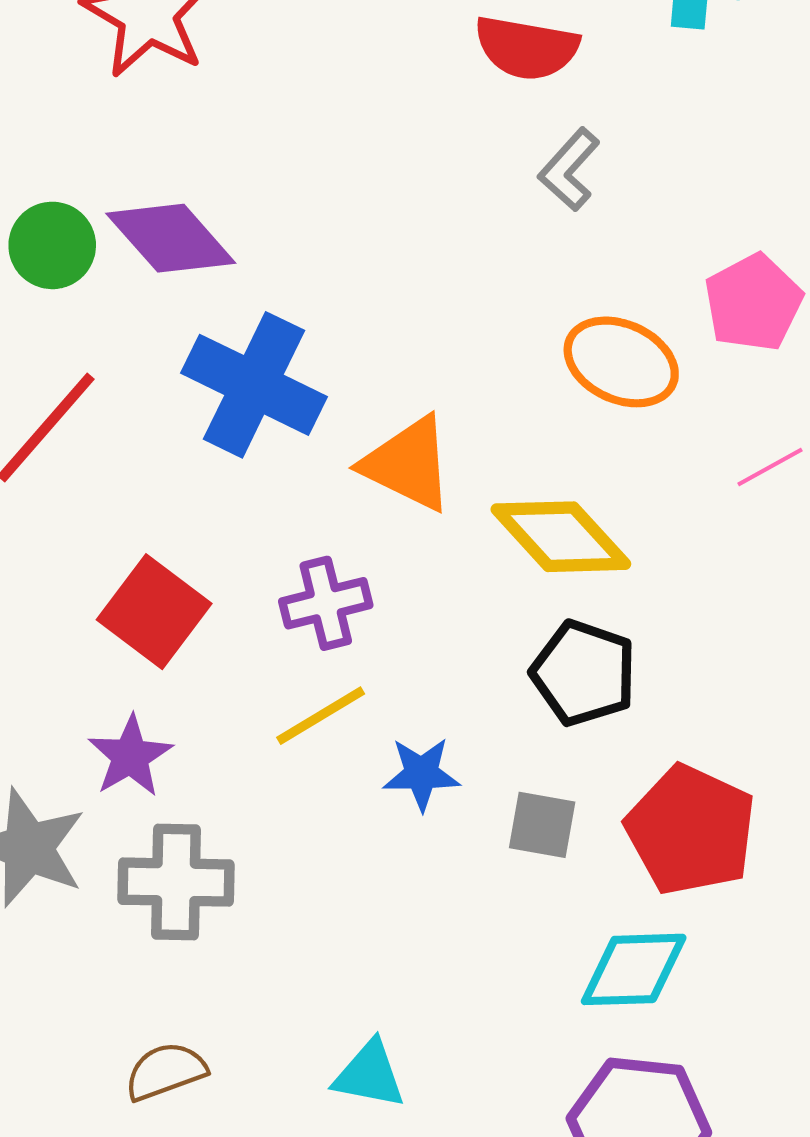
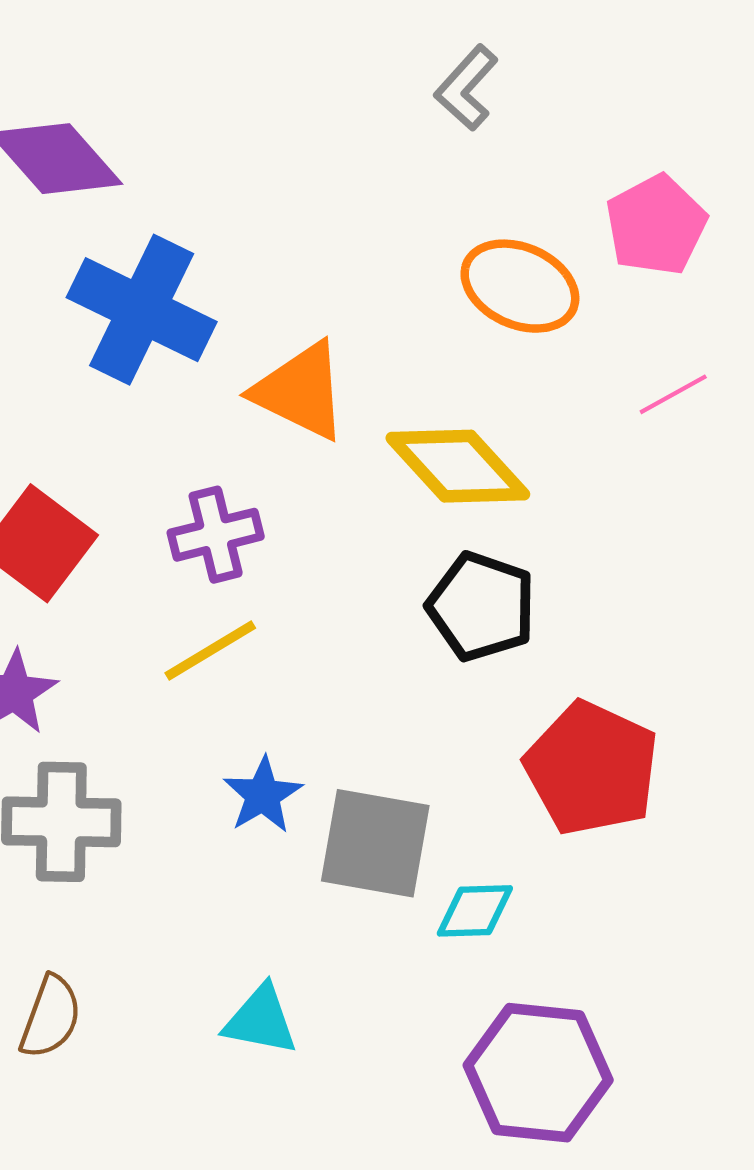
blue star: (421, 774) -> (263, 795), moved, turned -30
gray square: (542, 825) -> (375, 843), moved, size x1.6
cyan diamond: (634, 969) -> (475, 911), moved, size x0.7
brown semicircle: (166, 1071) -> (51, 1017), turned 130

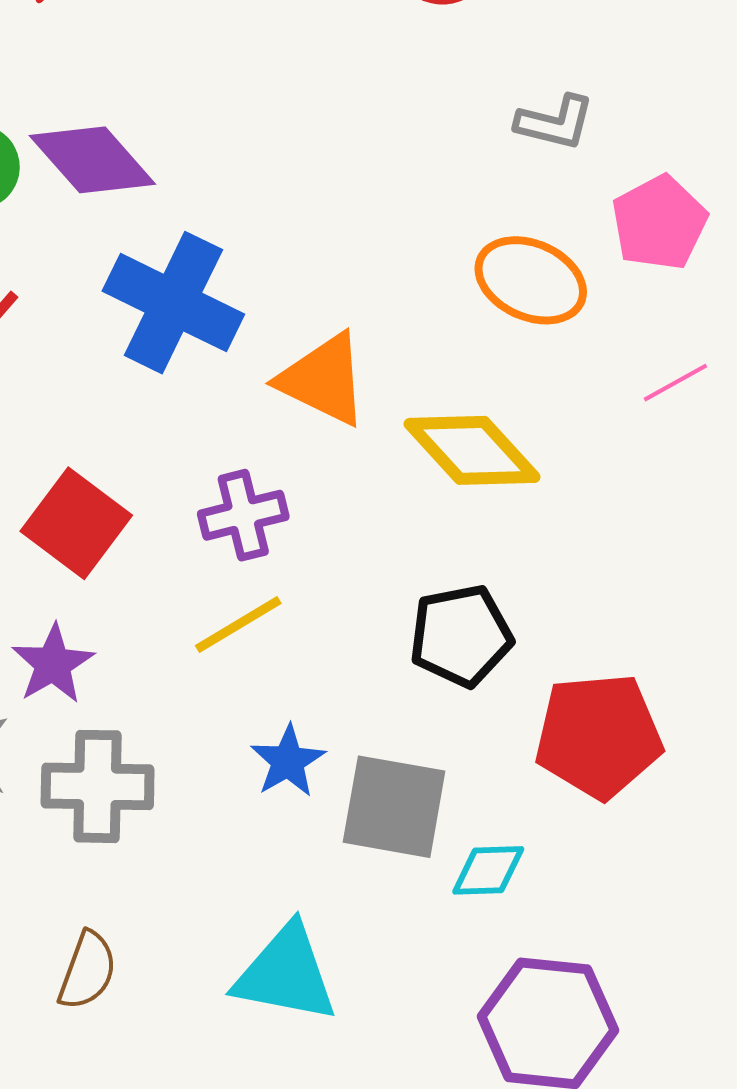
gray L-shape: (466, 88) -> (555, 122), moved, turned -118
black pentagon: (481, 606) -> (461, 636), moved, turned -30
red pentagon: (592, 768) -> (599, 736), turned -30
cyan triangle: (261, 1020) -> (286, 974), size x1.5

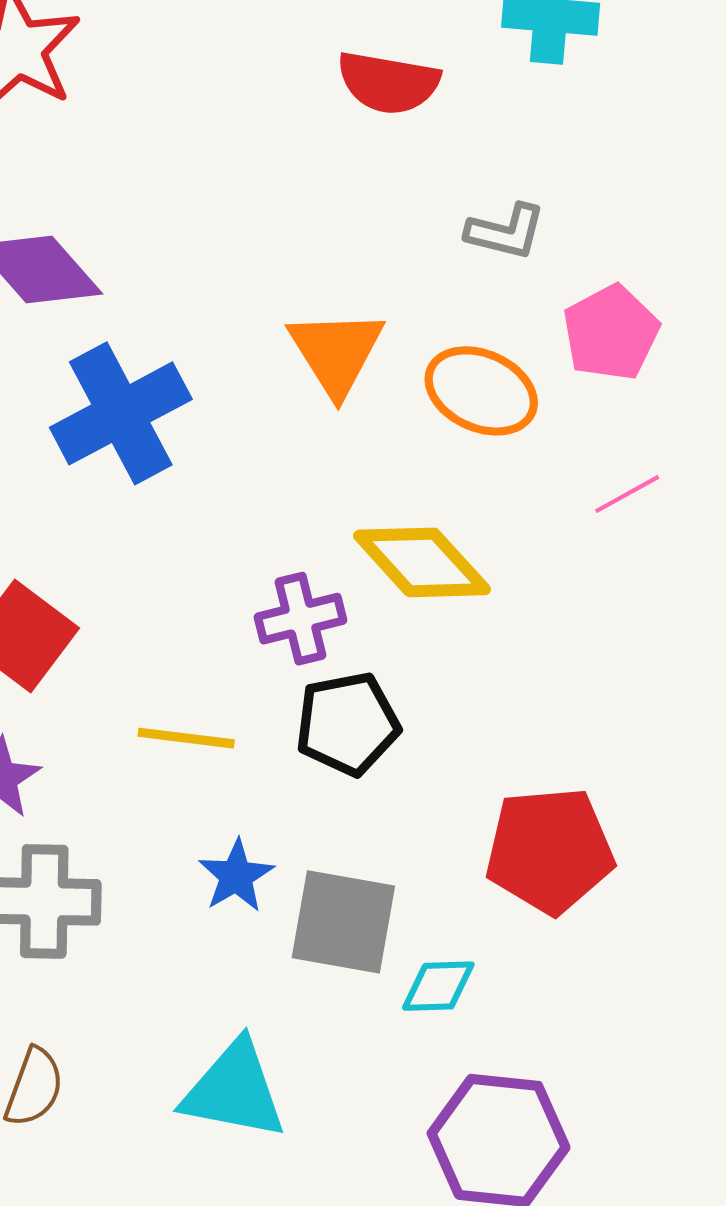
blue cross: (173, 303) -> (121, 413), turned 36
orange triangle: (323, 380) -> (336, 352), moved, turned 32
purple cross: (243, 515) -> (300, 619), moved
yellow line: (238, 624) -> (186, 738), turned 38
black pentagon: (461, 636) -> (347, 724), moved

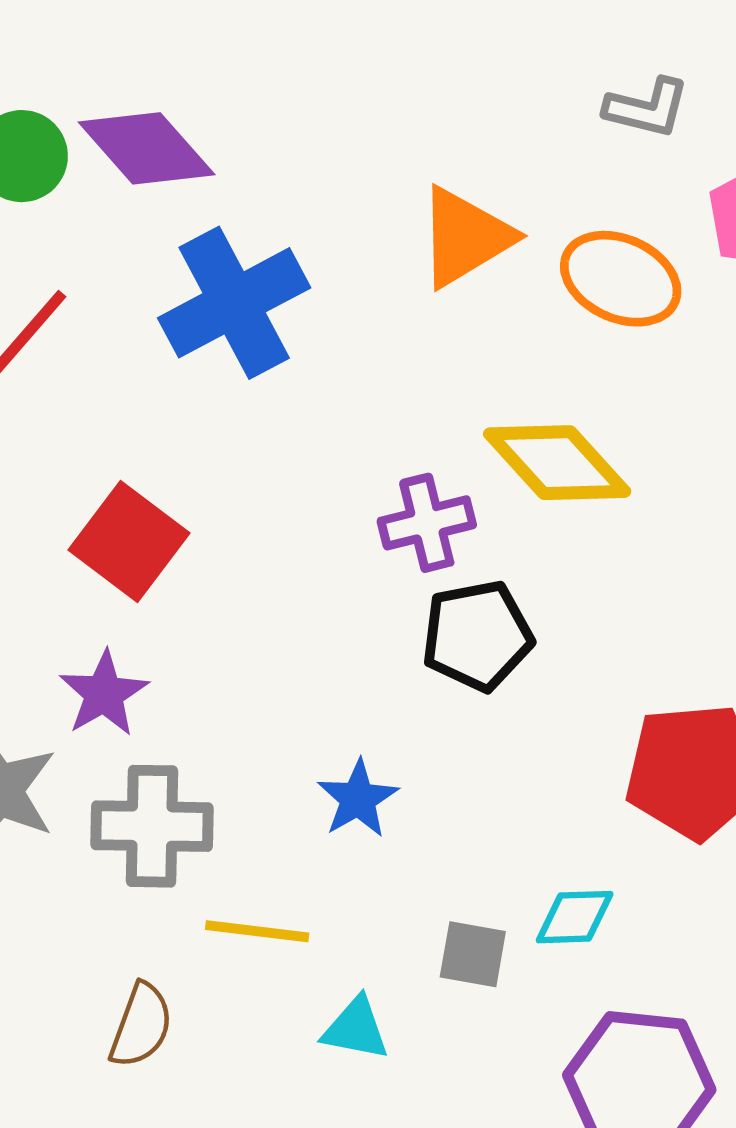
orange triangle: (336, 352) -> (465, 237), turned 31
yellow line: (186, 738) -> (257, 931), moved
gray square: (343, 922) -> (473, 954), moved, size x0.6
cyan triangle: (234, 1090) -> (356, 1029), size x0.6

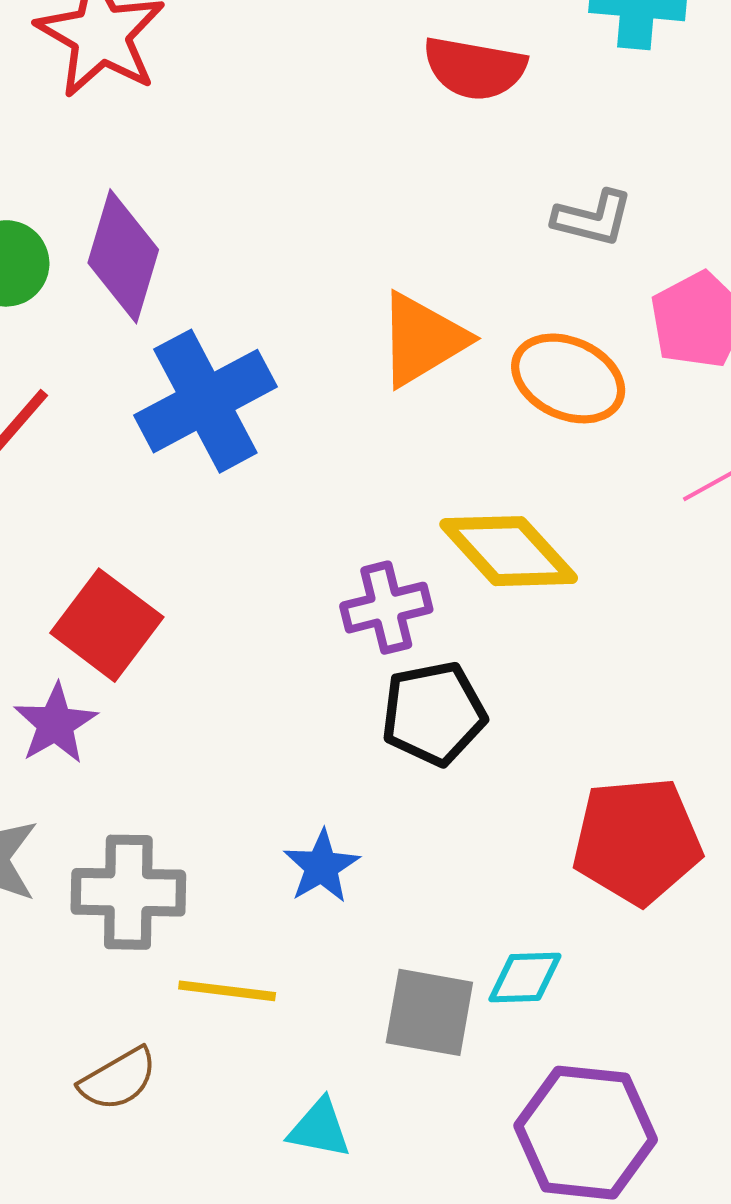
purple diamond: (147, 148) -> (123, 256), turned 58
purple star: (104, 694) -> (55, 724), moved
gray square: (473, 954) -> (429, 1012), size x1.4
brown semicircle: (141, 1025) -> (118, 1079), turned 40
cyan triangle: (356, 1029) -> (319, 1128), moved

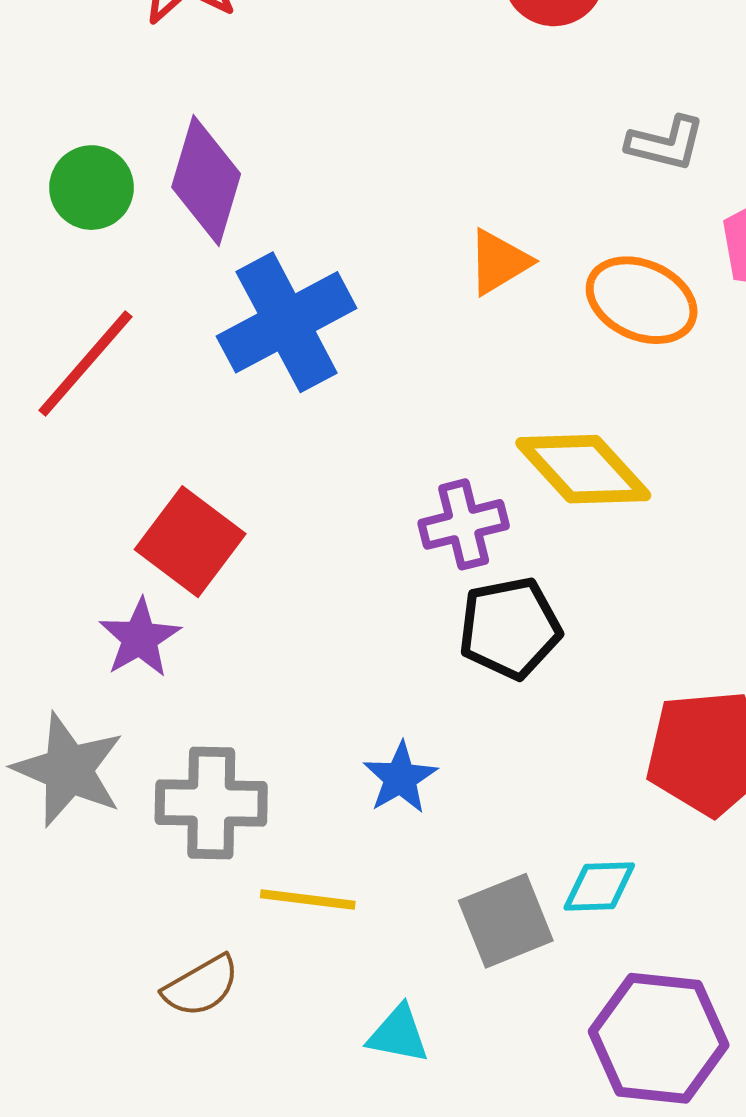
orange triangle: (422, 339) -> (499, 262), size x0.7
gray square: (429, 1012) -> (506, 921), turned -32

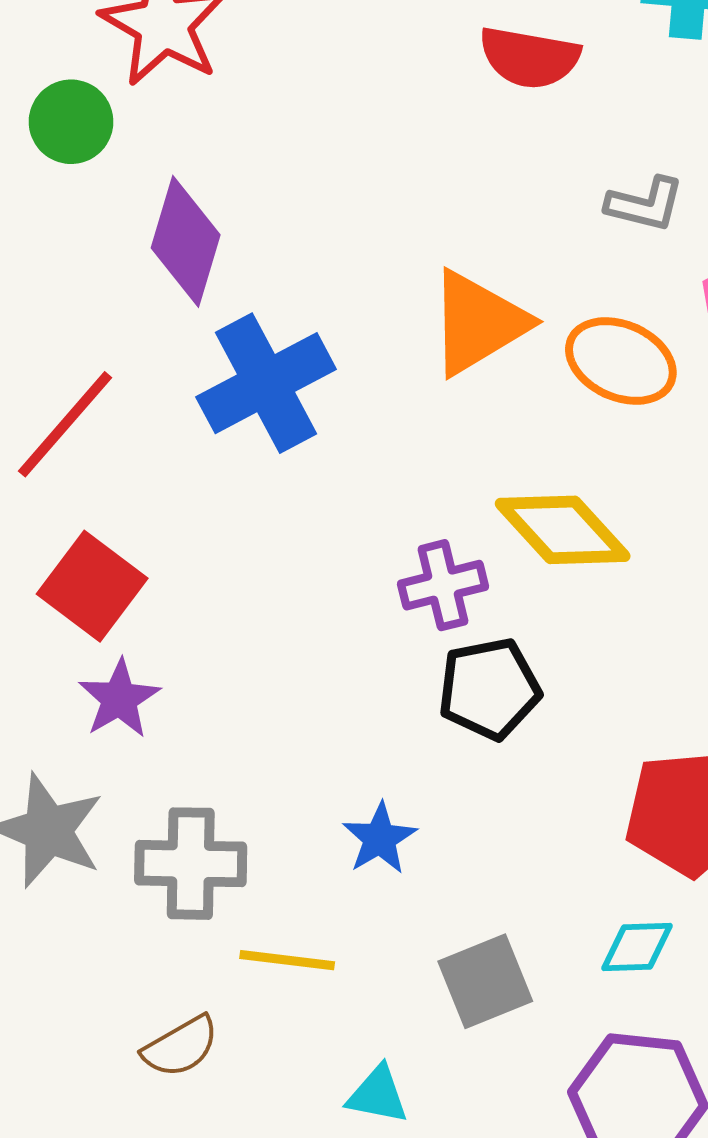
green circle: (92, 188) -> (71, 122), moved
orange triangle: (499, 262) -> (478, 323), size x1.6
red square: (190, 542) -> (92, 586), moved
cyan diamond: (599, 886) -> (637, 947), moved

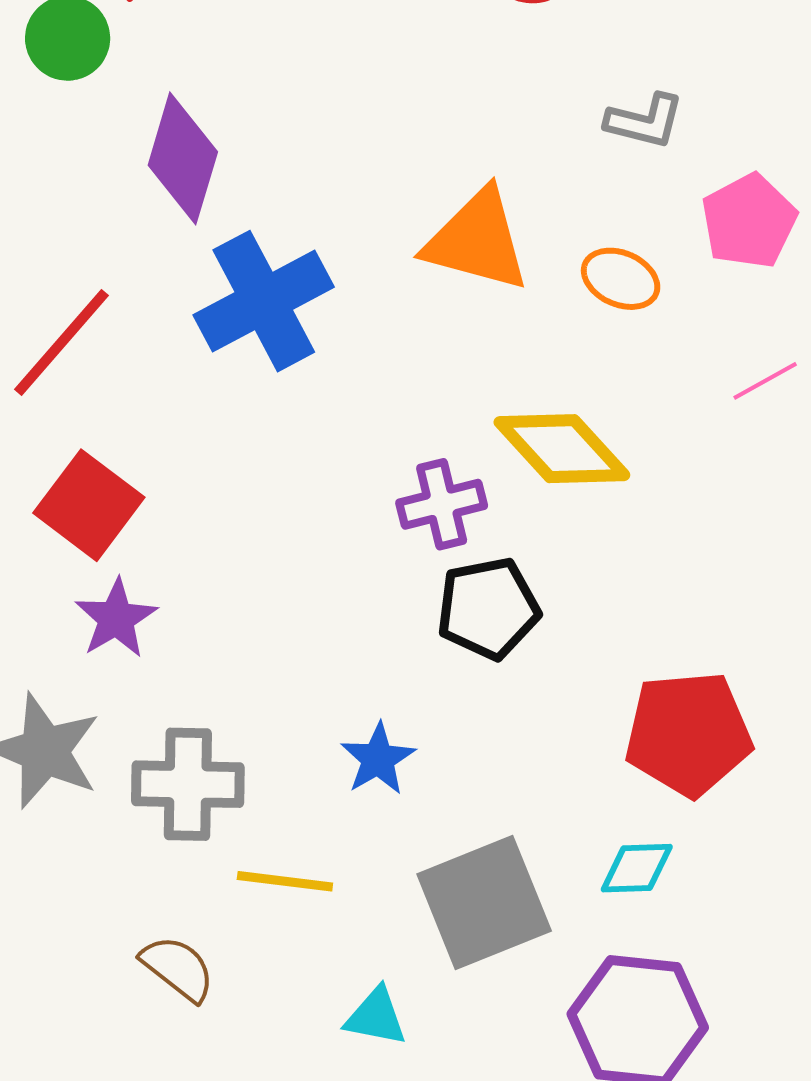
orange triangle: (478, 323) -> (477, 240), turned 46
orange ellipse: (621, 361) -> (621, 279), size x0.7
gray square: (485, 981) -> (484, 902), size x1.4
brown semicircle: (181, 1047) -> (178, 968), turned -112

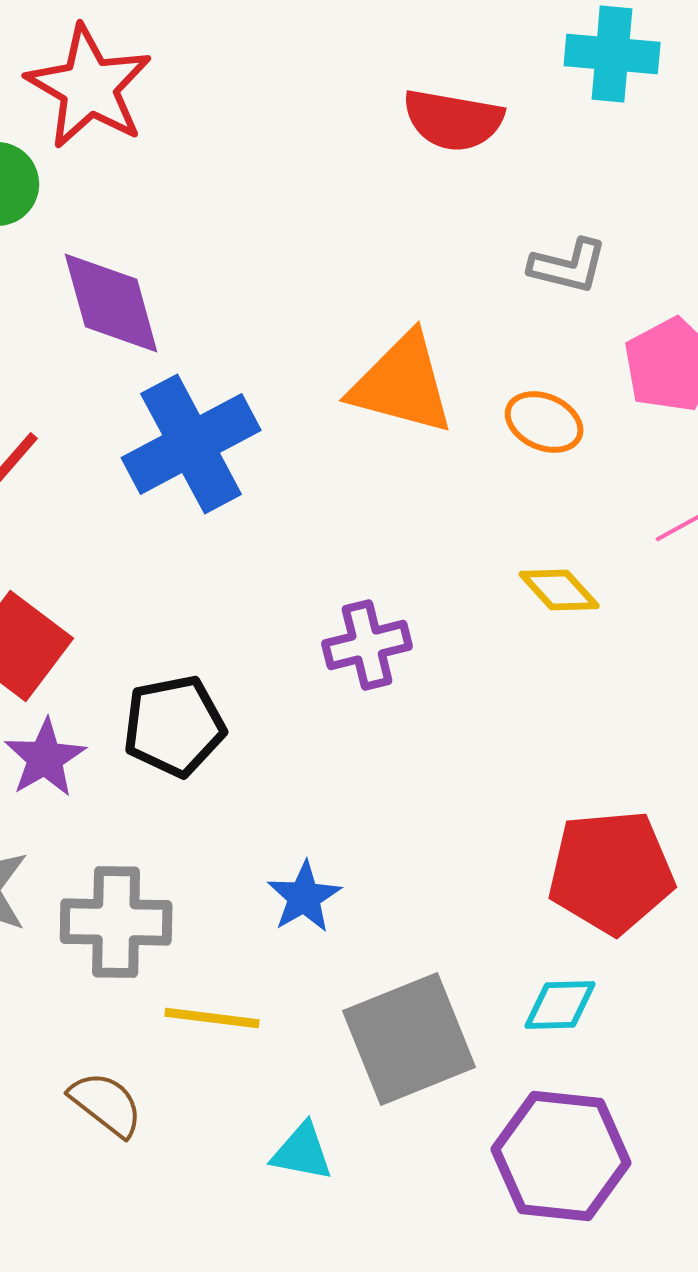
purple diamond: (183, 158) -> (111, 303), turned -32
yellow diamond: (562, 449) -> (559, 590), moved, size x0.6
black pentagon: (488, 608) -> (174, 726), moved

